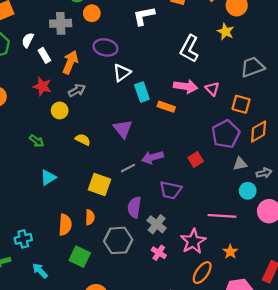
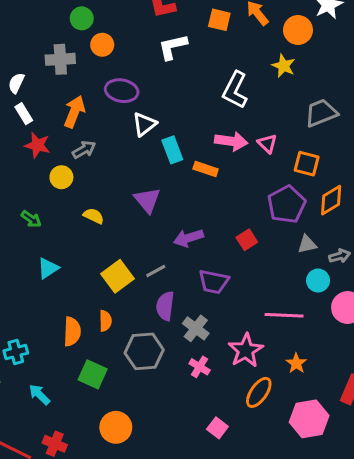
white rectangle: (44, 55) -> (24, 114), moved
gray line: (128, 168) -> (156, 271), moved
yellow square: (100, 185) -> (117, 276), turned 35

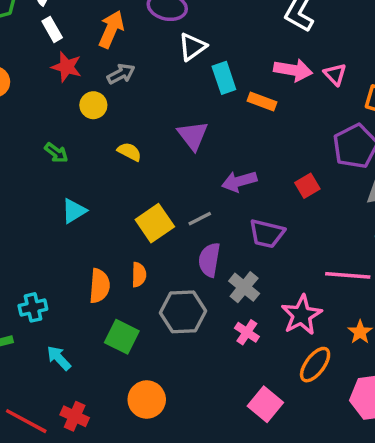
pink square: (217, 428) -> (265, 404), size x1.4

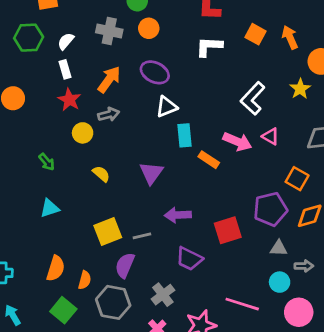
pink triangle: (335, 74) -> (271, 136), moved, turned -30
red square: (307, 186) -> (228, 230), size x1.5
purple semicircle: (209, 260) -> (125, 265), moved
orange semicircle: (139, 275) -> (85, 280), moved

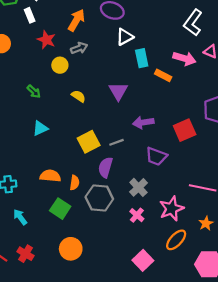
white rectangle: (65, 69) -> (30, 15), moved
orange semicircle: (56, 268) -> (50, 176), turned -96

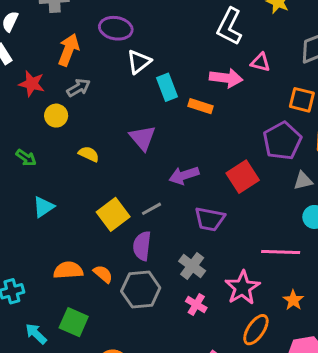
orange semicircle: (75, 183) -> (103, 274), turned -48
green square: (60, 209) -> (74, 322), moved

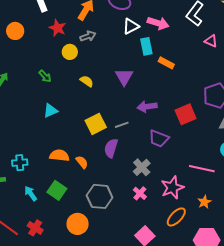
pink arrow: (226, 78) -> (158, 23), moved
gray hexagon: (141, 289) -> (100, 196), moved

